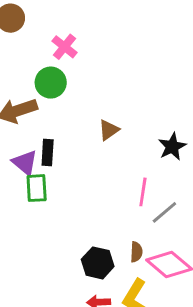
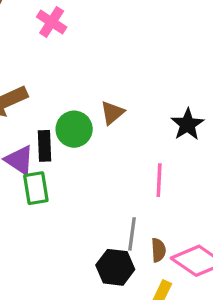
green circle: (51, 83) -> (74, 129), moved
gray line: (164, 212) -> (132, 234), moved, turned -36

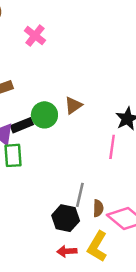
black rectangle: (44, 146) -> (22, 125), turned 65
pink line: (159, 180) -> (112, 147), moved

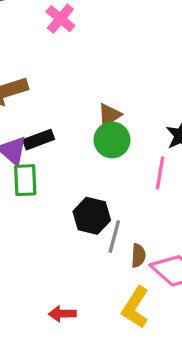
green circle: (44, 115) -> (112, 140), moved
black hexagon: (66, 218) -> (92, 216), moved
red arrow: (67, 251) -> (62, 314), moved

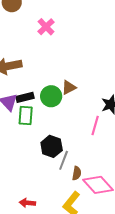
green circle: (112, 140) -> (51, 96), moved
green rectangle: (25, 180) -> (26, 115), moved

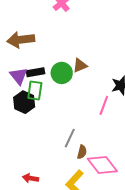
black hexagon: (52, 146) -> (24, 102), moved

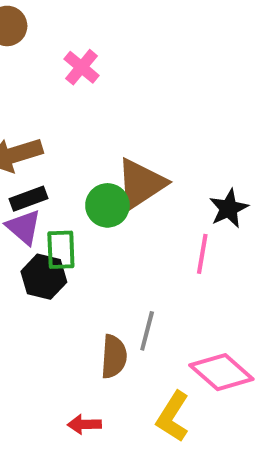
brown triangle: (80, 65) -> (141, 184), size x1.8
black rectangle: (35, 72) -> (28, 199), moved
brown semicircle: (82, 152) -> (114, 357), moved, size x1.5

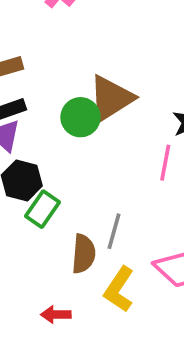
green rectangle: (61, 250) -> (43, 209), moved, turned 36
yellow L-shape: (173, 417) -> (119, 289), moved

